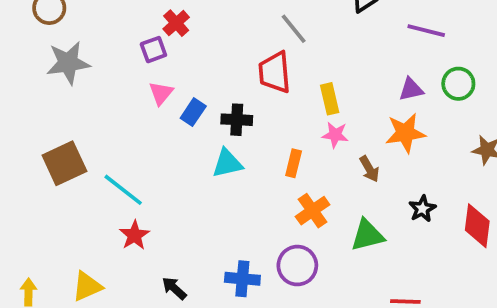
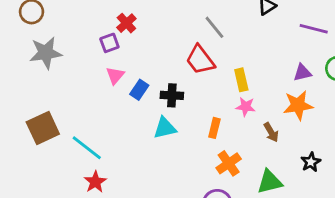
red trapezoid: (275, 72) -> (200, 60), turned -32

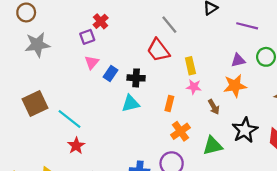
black star: (311, 162) -> (245, 130), size x1.6

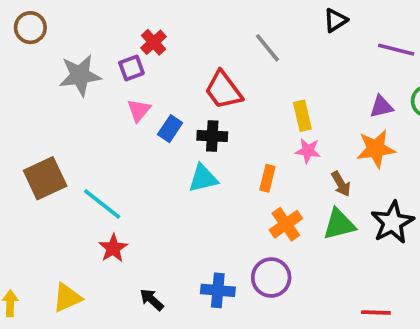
gray star: (37, 45) -> (80, 75), moved
red trapezoid: (158, 50) -> (223, 90), moved
green triangle: (213, 146) -> (339, 224), moved

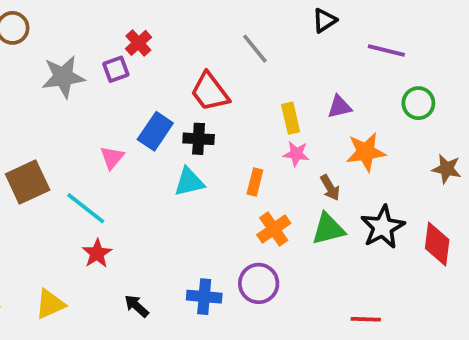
purple triangle: (381, 107) -> (339, 107), moved
pink triangle: (139, 110) -> (112, 158), moved
blue rectangle: (170, 129) -> (155, 131), size x1.4

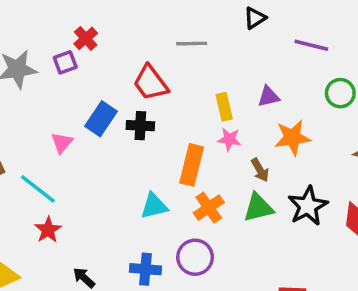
gray line: (255, 49) -> (192, 44), turned -52
cyan triangle: (189, 182) -> (154, 206), moved
orange rectangle: (255, 182) -> (192, 165), size x1.6

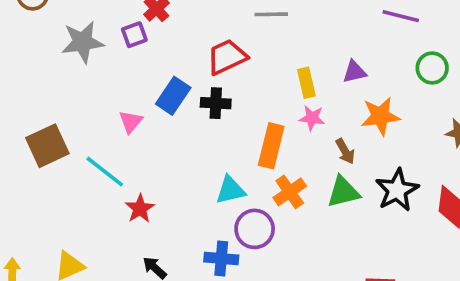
red trapezoid: (151, 83) -> (227, 57), turned 102
red star: (48, 230) -> (140, 209), moved
purple circle: (195, 257) -> (255, 229), moved

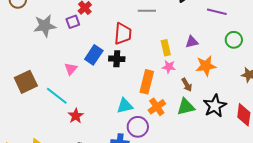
red trapezoid: (227, 57) -> (123, 34), turned 120

